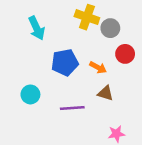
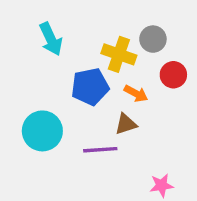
yellow cross: (87, 17) -> (119, 54), moved
brown triangle: (105, 93) -> (126, 124), moved, turned -35
cyan circle: (30, 94) -> (42, 131), size x1.5

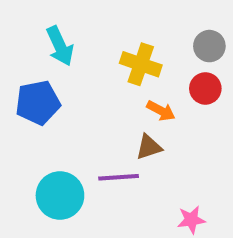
gray circle: (153, 39) -> (209, 46), moved
blue pentagon: (90, 87) -> (38, 103), moved
cyan circle: (42, 131) -> (60, 195), moved

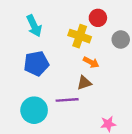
gray circle: (209, 46) -> (121, 40), moved
red circle: (205, 88) -> (98, 18), moved
blue pentagon: (38, 103) -> (36, 63), moved

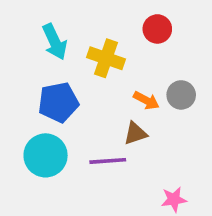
yellow cross: (80, 36) -> (106, 58), moved
gray circle: (121, 40) -> (181, 95), moved
cyan circle: (34, 110) -> (46, 155), moved

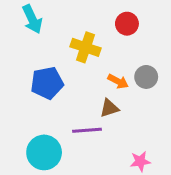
cyan arrow: (55, 42) -> (32, 19), moved
cyan circle: (46, 155) -> (44, 152), moved

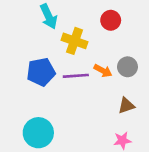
cyan arrow: (32, 19) -> (49, 16), moved
brown triangle: (109, 108) -> (126, 106), moved
purple line: (87, 130) -> (76, 76), moved

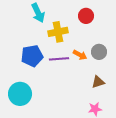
yellow cross: (74, 41) -> (58, 32), turned -30
cyan circle: (38, 133) -> (20, 94), moved

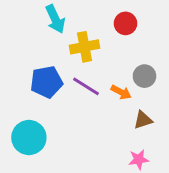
orange arrow: (80, 55) -> (121, 92), moved
purple line: (59, 59) -> (86, 86), turned 36

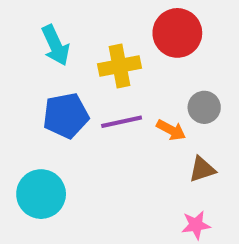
cyan arrow: (55, 19) -> (55, 45), moved
red circle: (125, 23) -> (177, 33), size x1.5
purple line: (86, 86) -> (122, 122), turned -44

